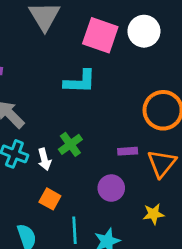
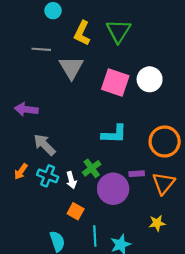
cyan L-shape: (80, 82) -> (114, 134), moved
purple circle: (111, 188) -> (113, 189), moved, size x1.5

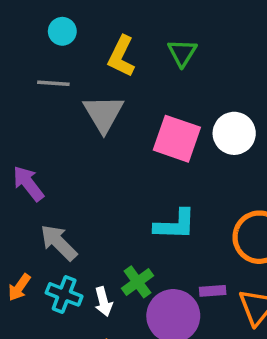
cyan circle: (53, 11) -> (62, 31), moved
green triangle: (118, 31) -> (182, 53), size x0.7
purple arrow: (26, 109) -> (28, 183), turned 45

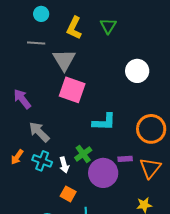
pink square: (177, 139) -> (72, 90), moved

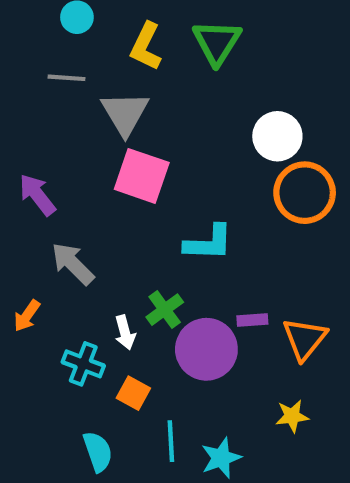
green triangle: (108, 26) -> (217, 42), size x1.4
orange circle: (151, 129) -> (305, 193), moved
cyan cross: (42, 161) -> (83, 364), moved

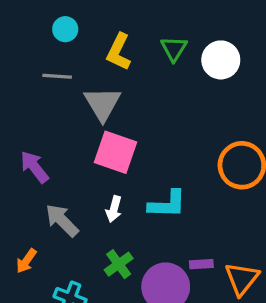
green triangle: (217, 42) -> (174, 49), size x0.7
white circle: (277, 136) -> (221, 60), moved
green cross: (165, 310) -> (119, 264), moved
white arrow: (125, 333) -> (114, 209), moved, turned 30

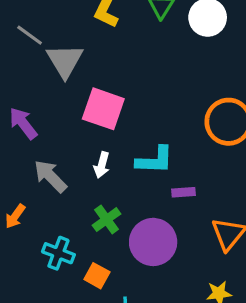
gray line: (57, 76) -> (30, 35), moved, turned 32
gray triangle: (102, 104) -> (65, 61), moved
purple rectangle: (201, 264) -> (184, 192), moved

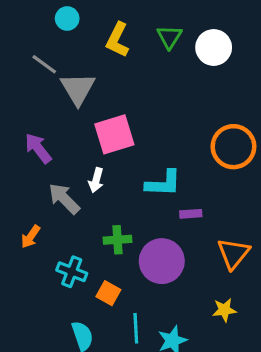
pink square: (103, 109) -> (114, 134), turned -36
white arrow: (102, 165) -> (96, 180), moved
green cross: (107, 220) -> (117, 240), turned 32

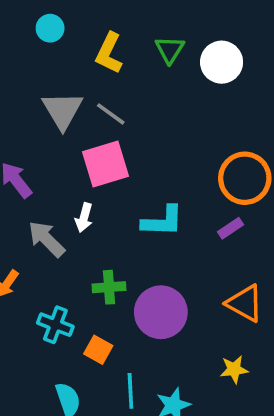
gray line: (44, 64) -> (111, 114), moved
purple rectangle: (191, 214) -> (230, 228), moved, turned -30
orange triangle: (233, 253) -> (245, 303), turned -40

